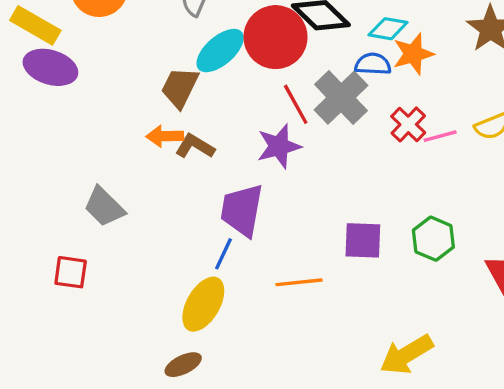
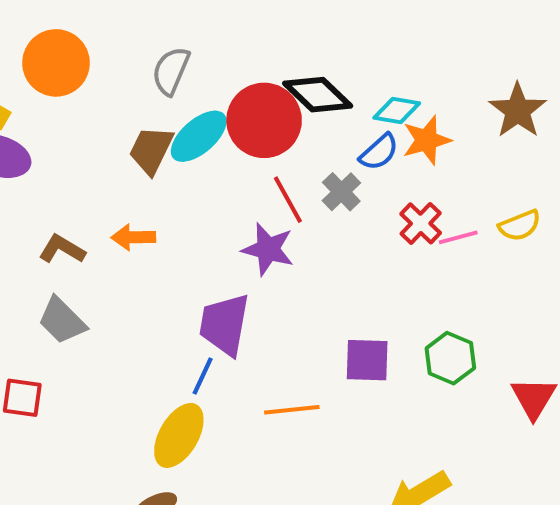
blue semicircle: (373, 64) -> (379, 152), turned 135
brown trapezoid: (180, 87) -> (151, 150), moved
gray cross: (341, 98) -> (341, 192), size x0.6
brown L-shape: (195, 146) -> (62, 249), moved
purple star: (279, 146) -> (268, 249), turned 30

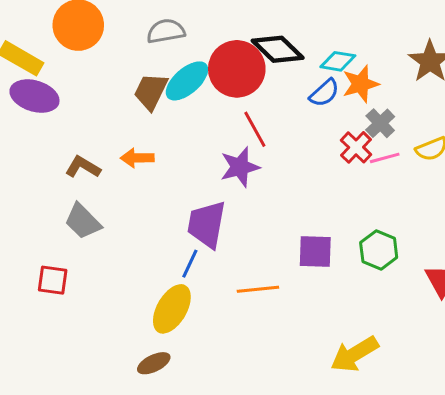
gray semicircle: (171, 71) -> (166, 31), turned 57
gray cross: (341, 192) -> (380, 123), moved
purple star: (268, 249) -> (240, 167), turned -30

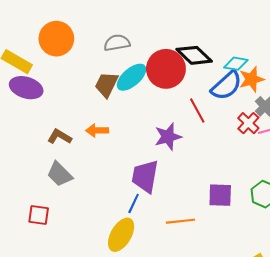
blue semicircle: (324, 93) -> (226, 86), size x1.5
red line: (255, 129) -> (197, 111), moved

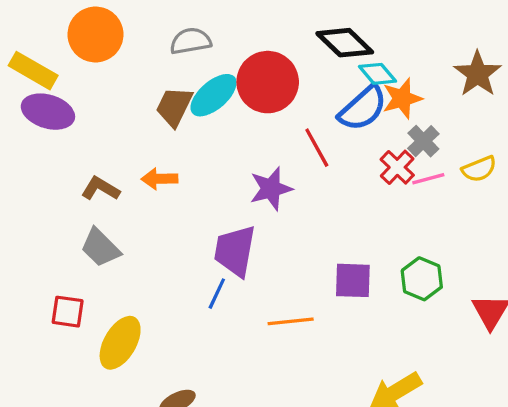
black diamond: (194, 55) -> (345, 43), moved
cyan diamond: (236, 64) -> (377, 74), turned 40
yellow ellipse: (121, 235) -> (120, 343), moved

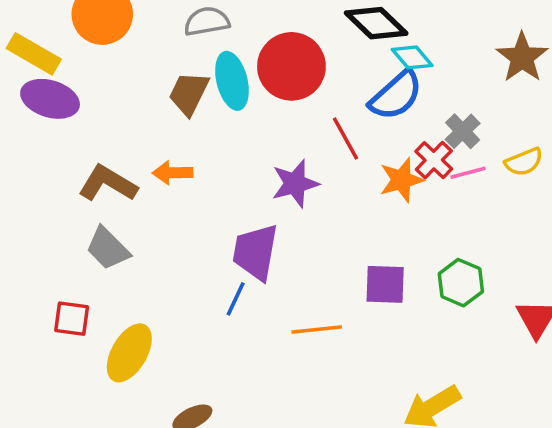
cyan ellipse: (214, 95) -> (232, 81), turned -63
orange star: (402, 98) -> (401, 180), moved
brown L-shape: (100, 189) -> (108, 184), size x1.4

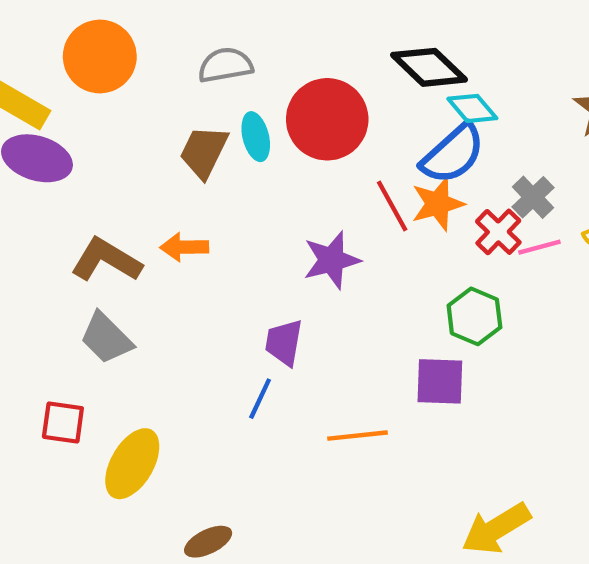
cyan ellipse: (232, 81) -> (256, 137), size x0.7
orange star: (401, 180) -> (438, 204), moved
purple trapezoid: (255, 252) -> (284, 342), size x0.7
green hexagon: (461, 283) -> (474, 316), moved

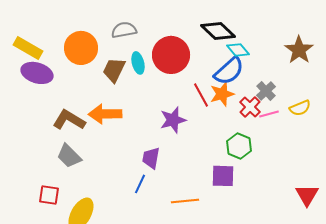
orange circle: (100, 56) -> (81, 48), moved
orange arrow: (184, 247) -> (105, 114), size x1.5

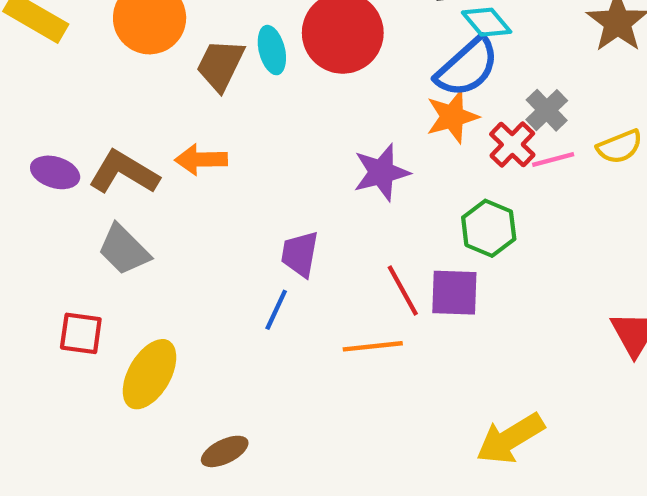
purple ellipse: (37, 73) -> (55, 172), moved, size x0.7
red line: (201, 95) -> (403, 290), moved
orange arrow: (105, 114) -> (201, 160), size x0.7
purple star: (173, 120) -> (381, 172), moved

